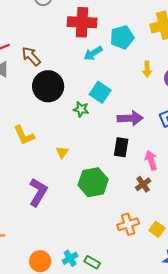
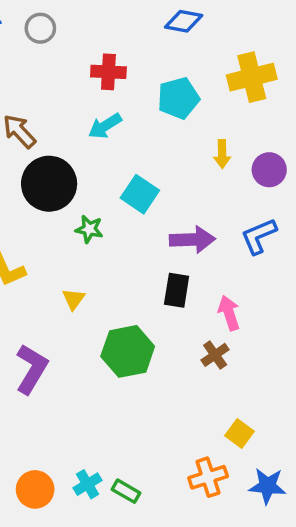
red cross: (82, 22) -> (108, 72), size x0.7
cyan arrow: (93, 53) -> (105, 126), moved
green star: (81, 109) -> (89, 229), moved
orange cross: (128, 224) -> (208, 477), moved

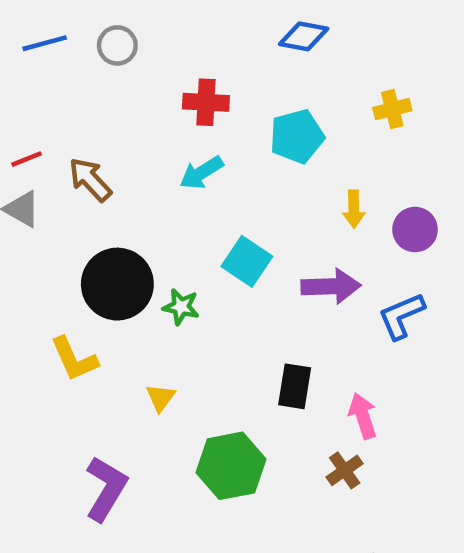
yellow cross: (252, 77) -> (392, 109), size x0.6
black circle: (49, 184) -> (117, 284), moved
purple arrow: (192, 240) -> (331, 286), moved

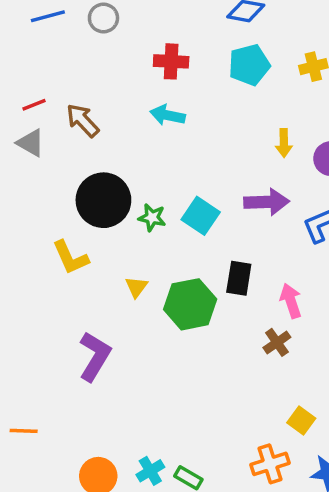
cyan pentagon: (297, 136) -> (249, 65), moved
cyan arrow: (201, 173) -> (168, 115), turned 44
cyan square: (247, 261) -> (201, 216), moved
green hexagon: (231, 466) -> (190, 304), moved

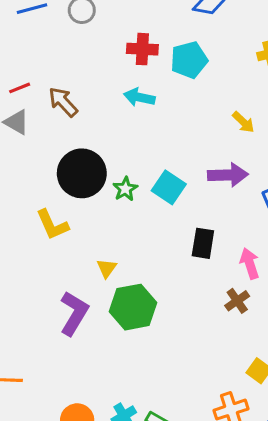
cyan pentagon: (249, 65) -> (189, 60), moved
yellow arrow: (284, 143) -> (243, 122), turned -45
green star: (152, 218) -> (125, 189), turned 30
yellow triangle: (136, 287) -> (107, 268), moved
green hexagon: (190, 304) -> (133, 307), moved

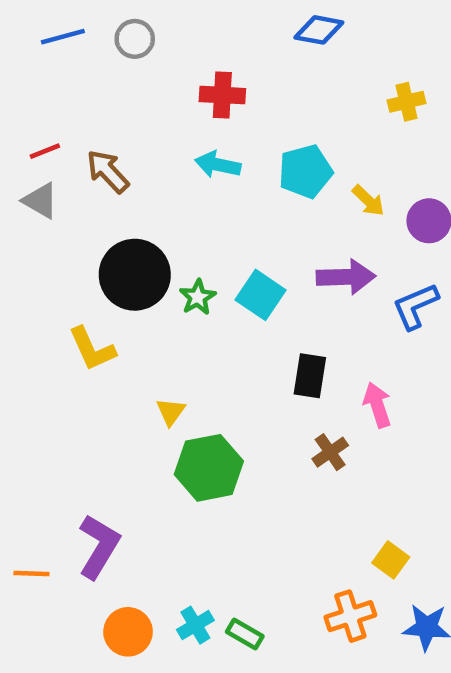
cyan pentagon: (189, 60) -> (305, 171), moved
brown cross: (237, 301) -> (330, 452), moved
purple L-shape: (74, 313) -> (99, 546), moved

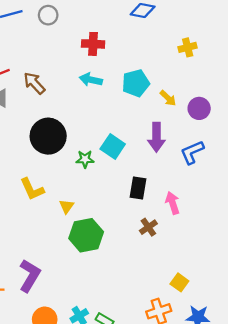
purple arrow: (346, 277) -> (156, 137), turned 92
green star: (198, 297) -> (85, 159), moved, turned 30
yellow L-shape: (92, 349) -> (32, 189), moved

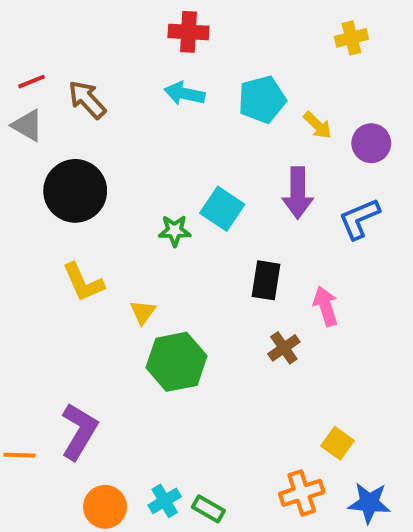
black circle: (48, 136) -> (75, 191), moved

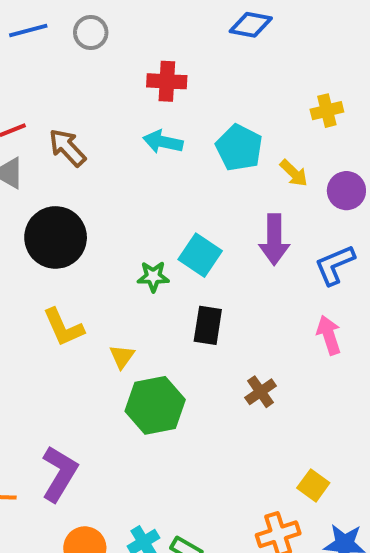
yellow cross: (351, 38) -> (327, 111), moved
cyan pentagon: (262, 99) -> (239, 148), turned -30
black rectangle: (266, 280) -> (208, 325), moved
pink arrow: (326, 306) -> (329, 335), moved

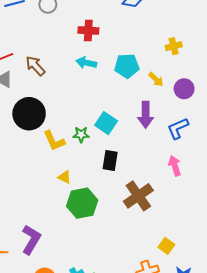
cyan pentagon: (239, 148) -> (127, 66), turned -30
yellow L-shape: (63, 327) -> (54, 141), moved
yellow triangle: (122, 357) -> (64, 177), turned -40
brown cross: (261, 392) -> (138, 196), size x1.8

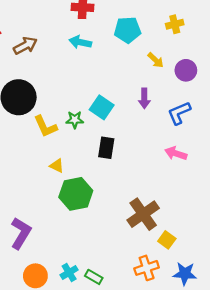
brown arrow: (35, 66) -> (25, 46), turned 105
cyan pentagon: (127, 66) -> (127, 30), moved
purple arrow: (146, 115) -> (144, 98), size x0.7
pink arrow: (175, 166) -> (176, 153), turned -54
brown cross: (138, 196) -> (143, 214), moved

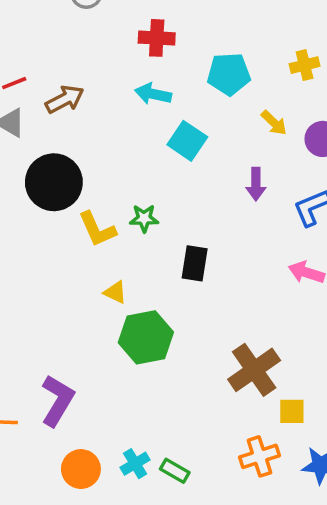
cyan square: (102, 107) -> (187, 141), moved
yellow square: (167, 240) -> (292, 411), turned -36

